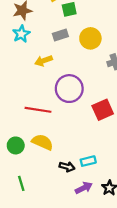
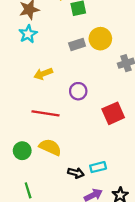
gray rectangle: (60, 35) -> (77, 44), moved
yellow arrow: (44, 61) -> (43, 74), moved
purple circle: (69, 89) -> (78, 91), size x0.6

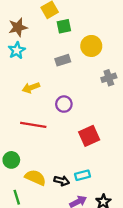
yellow circle: (100, 39) -> (91, 46), moved
red square: (113, 113) -> (89, 136), moved
yellow semicircle: (50, 147) -> (35, 177), moved

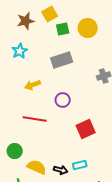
brown star: (18, 27) -> (26, 21), moved
yellow circle: (91, 46) -> (88, 28), moved
gray rectangle: (63, 60) -> (62, 60), size x1.5

